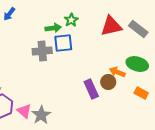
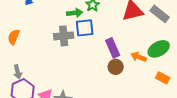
green ellipse: (137, 64) -> (159, 49), turned -45
brown circle: (108, 82) -> (116, 67), moved
purple rectangle: (91, 89) -> (113, 48), moved

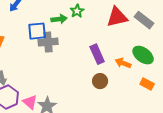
blue square: (85, 28) -> (37, 31), moved
green ellipse: (159, 49) -> (143, 55), turned 65
brown circle: (116, 67) -> (100, 81), moved

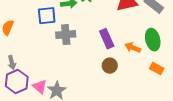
gray cross: (48, 42) -> (66, 35), moved
green ellipse: (143, 55) -> (153, 40), turned 40

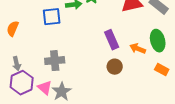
gray cross: (66, 35) -> (55, 61), moved

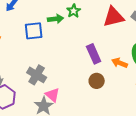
gray cross: (55, 61) -> (37, 75), turned 36
pink triangle: (45, 88) -> (53, 95), moved

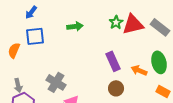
green star: (74, 11) -> (116, 22), moved
blue square: (34, 31) -> (35, 36), moved

